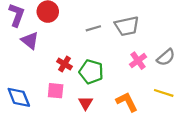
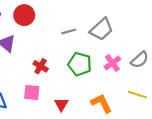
gray trapezoid: (127, 26) -> (101, 29), turned -30
green pentagon: (91, 72) -> (80, 64), moved

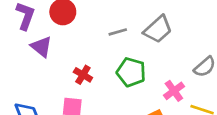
pink cross: (112, 63) -> (174, 91), moved

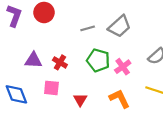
purple triangle: (41, 47) -> (33, 60), moved, turned -36
pink cross: (174, 91) -> (123, 67), moved

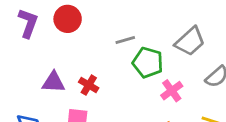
gray trapezoid: (120, 26) -> (190, 41), moved
green pentagon: (98, 60) -> (148, 63), moved

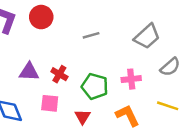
green pentagon: (148, 63) -> (95, 86), moved
pink cross: (172, 91) -> (131, 79), turned 30

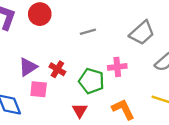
purple triangle: (29, 72) -> (28, 67), turned -36
pink cross: (131, 79) -> (117, 67), moved
pink square: (50, 103) -> (39, 89), moved

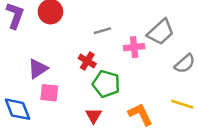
pink cross: (117, 67) -> (134, 47), moved
red cross: (57, 69) -> (87, 61), moved

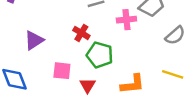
pink square: (49, 93) -> (62, 71), moved
orange L-shape: (140, 114) -> (133, 84), turned 110

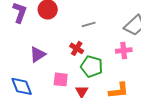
pink cross: (126, 20) -> (124, 50), moved

